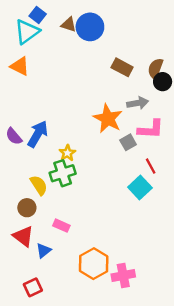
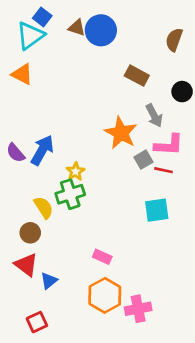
brown semicircle: (155, 69) -> (174, 40), moved
gray arrow: (138, 103) -> (154, 116), turned 72
red line: (151, 166) -> (163, 170), moved, turned -49
cyan square: (140, 187) -> (157, 210), turned 35
pink rectangle: (61, 226) -> (102, 257), moved

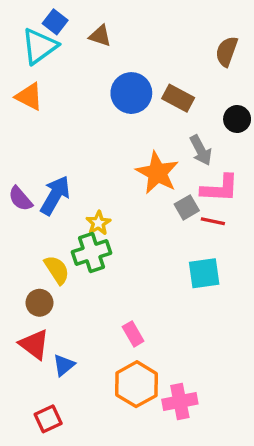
blue circle: (101, 30) -> (131, 93), moved
pink rectangle: (102, 257) -> (133, 334), turned 36

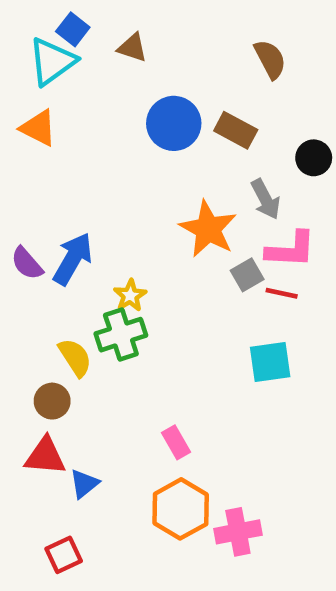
brown semicircle: (227, 51) -> (270, 59), moved, turned 132
red triangle: (34, 344) -> (45, 456), turned -32

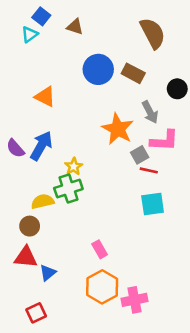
brown semicircle: (270, 59) -> (153, 33), size x1.4
cyan triangle: (52, 61) -> (30, 34), size x0.6
orange triangle: (38, 128) -> (45, 97), moved
red line: (282, 293) -> (149, 170), moved
yellow semicircle: (75, 357) -> (43, 201), turned -70

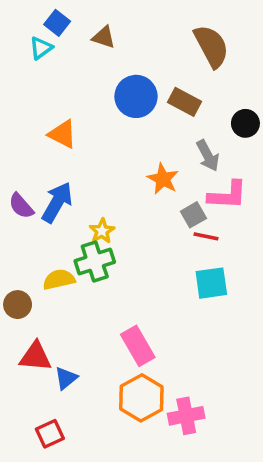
orange star: (118, 129) -> (163, 179), size x0.7
brown circle: (30, 226) -> (18, 305), moved
pink rectangle: (100, 249) -> (138, 346), size x1.5

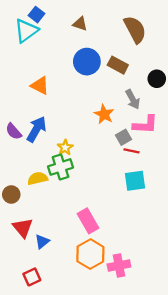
brown triangle: (104, 37) -> (80, 24), moved
cyan triangle: (41, 48) -> (26, 31), size x1.6
red triangle: (36, 357) -> (23, 228), turned 45

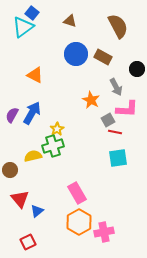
purple semicircle: (14, 131) -> (12, 115), turned 70

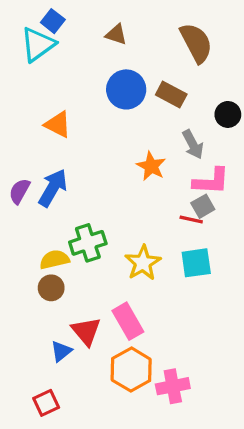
gray square: (108, 120) -> (203, 206), moved
yellow star: (57, 129) -> (143, 263), moved, size x1.5
brown circle: (10, 170) -> (51, 288), moved
red triangle: (20, 199) -> (86, 331), moved

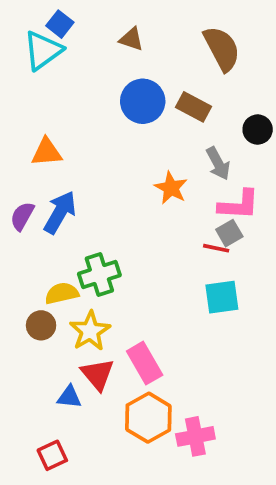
orange triangle: (58, 124) -> (47, 152), moved, turned -32
yellow star: (143, 263) -> (90, 331), moved
brown circle: (51, 288) -> (41, 325), moved
blue triangle: (61, 351) -> (69, 397), turned 45

